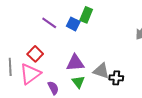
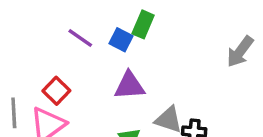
purple triangle: (75, 63) -> (129, 86), moved

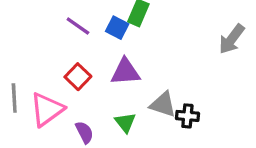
red square: (56, 91) -> (78, 77), moved

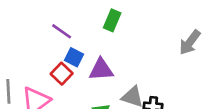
blue square: (117, 28) -> (74, 57), moved

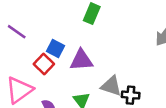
purple line: (62, 31) -> (17, 32), moved

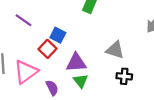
purple triangle: (81, 60) -> (76, 63), moved
gray triangle: (111, 86) -> (115, 50), moved

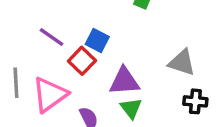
purple line: (23, 20) -> (51, 37), moved

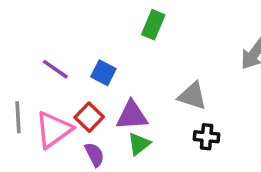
red square: (82, 61) -> (89, 117), moved
green triangle: (131, 108) -> (139, 144), turned 30

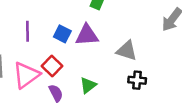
purple line: (55, 69) -> (28, 31), turned 54
purple triangle: (132, 115) -> (87, 35), moved

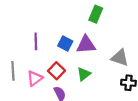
pink triangle: (26, 75) -> (35, 78), size x0.7
green triangle: (88, 85) -> (84, 74), moved

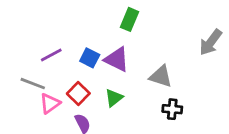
purple line: (36, 41) -> (51, 55), turned 63
purple triangle: (86, 45) -> (117, 59), turned 30
gray line: (13, 71) -> (33, 84), moved, turned -66

